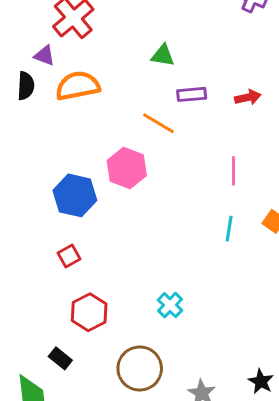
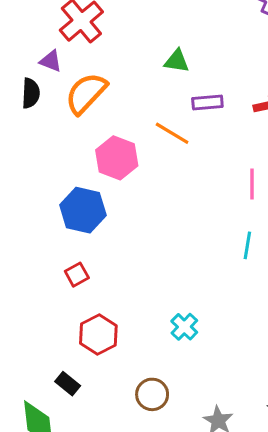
orange semicircle: (78, 86) -> (86, 93), turned -36
pink hexagon: (127, 168) -> (117, 158), moved
brown circle: (140, 369) -> (152, 394), size x0.7

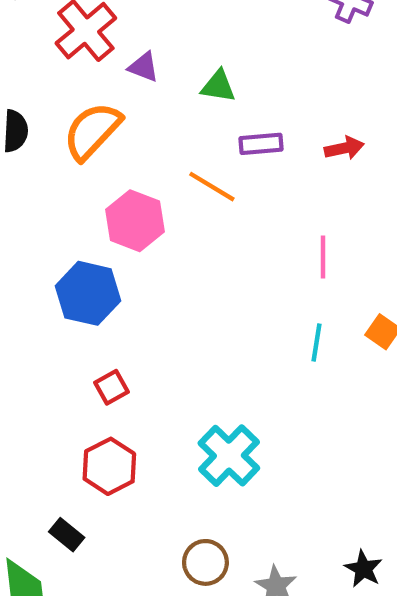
purple triangle: (51, 61) -> (144, 67), moved
red square: (77, 275) -> (111, 387), moved
cyan cross: (184, 327) -> (229, 456), size x1.6
brown circle: (152, 394) -> (205, 562), moved

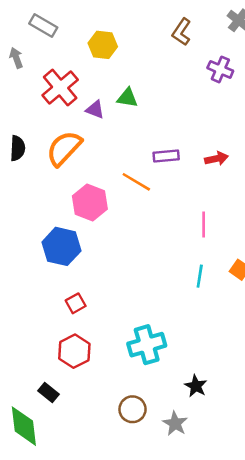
green triangle: (218, 86) -> (127, 98), moved
cyan cross: (229, 456) -> (147, 345), turned 30
black star: (363, 569) -> (196, 386), moved

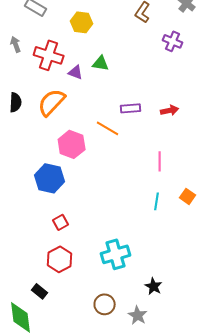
gray arrow: (16, 58) -> (16, 44), moved
red cross: (60, 88) -> (49, 55), turned -32

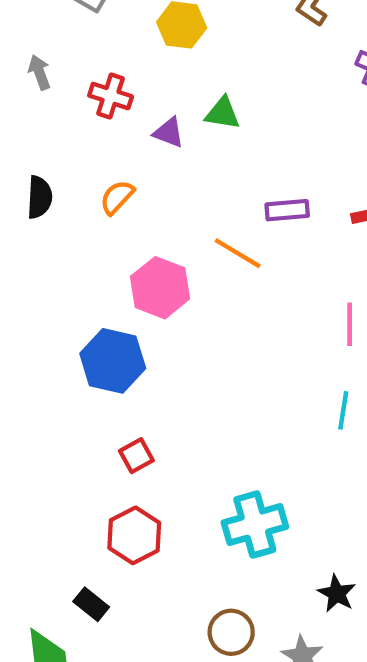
red cross: (49, 55) -> (111, 96), size x0.7
orange semicircle: (52, 102) -> (117, 197), size x0.6

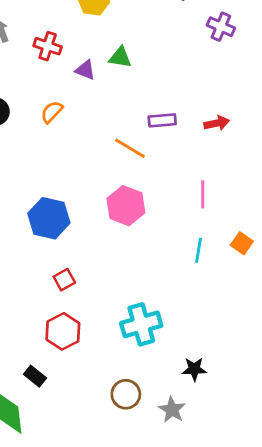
pink hexagon: (160, 288) -> (126, 206), moved
black star: (337, 594) -> (194, 369), turned -30

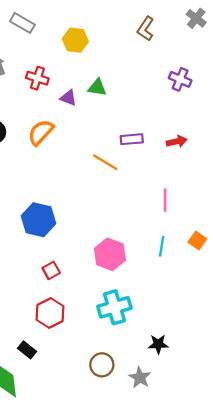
purple cross: (221, 27) -> (180, 79), moved
orange semicircle: (52, 112) -> (41, 132), size x1.4
pink hexagon: (126, 206) -> (110, 254), moved

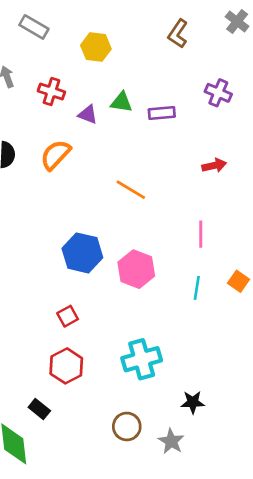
purple rectangle: (132, 139) -> (162, 113), moved
blue hexagon: (39, 220) -> (82, 253), moved
pink hexagon: (110, 254) -> (136, 269), moved

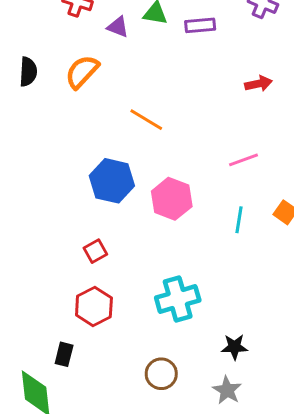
orange line: (131, 190) -> (146, 120), moved
pink line: (201, 234) -> (243, 160), turned 70
black rectangle: (39, 409) -> (64, 354), turned 65
gray star: (171, 441) -> (227, 390), moved

